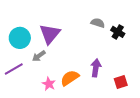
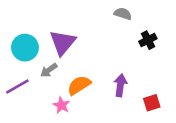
gray semicircle: (98, 23) -> (123, 14), moved
black cross: (118, 32) -> (148, 40), turned 32
orange semicircle: (70, 78) -> (79, 85), moved

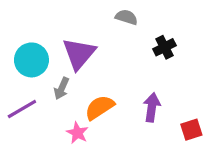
gray semicircle: (123, 14) -> (126, 17), moved
black cross: (148, 40) -> (164, 47), moved
gray arrow: (49, 70) -> (62, 88), turned -30

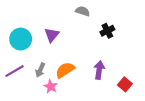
purple triangle: (79, 54) -> (52, 35), size x0.7
gray arrow: (62, 88) -> (40, 70), moved
red square: (191, 130) -> (125, 84), turned -32

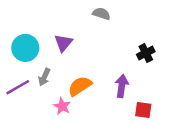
black cross: (107, 31) -> (146, 53), moved
gray arrow: (40, 70) -> (44, 77), moved
red square: (125, 84) -> (143, 110), moved, turned -32

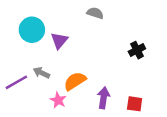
cyan circle: (25, 48) -> (32, 30), moved
gray arrow: (44, 77) -> (41, 73), turned 91
purple arrow: (122, 86) -> (104, 98), moved

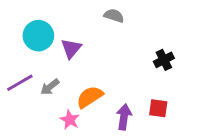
gray arrow: (41, 73) -> (50, 87), turned -63
purple line: (16, 82) -> (20, 83), moved
red square: (135, 104) -> (158, 108), moved

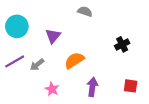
cyan circle: (38, 36) -> (17, 26), moved
orange semicircle: (90, 97) -> (74, 60), moved
red square: (158, 108) -> (131, 86), moved

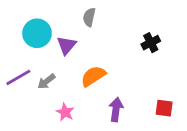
gray semicircle: (85, 11) -> (89, 17), moved, turned -96
cyan circle: (17, 26) -> (37, 33), moved
black cross: (122, 44) -> (151, 43), moved

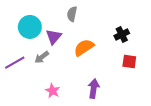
orange semicircle: (93, 76) -> (84, 47), moved
gray arrow: (46, 81) -> (42, 57), moved
red square: (164, 108) -> (129, 62), moved

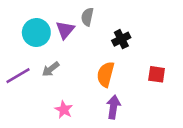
black cross: (122, 35) -> (121, 39), moved
purple triangle: (54, 37) -> (65, 30), moved
orange semicircle: (84, 47) -> (106, 74), moved, turned -42

